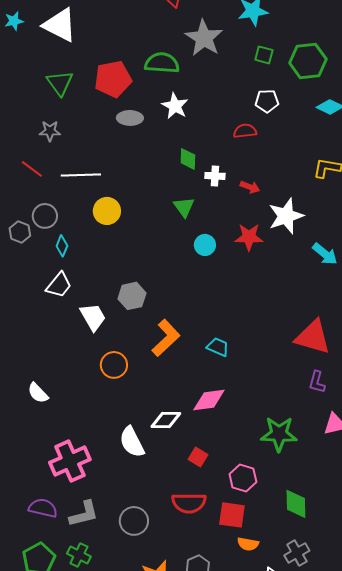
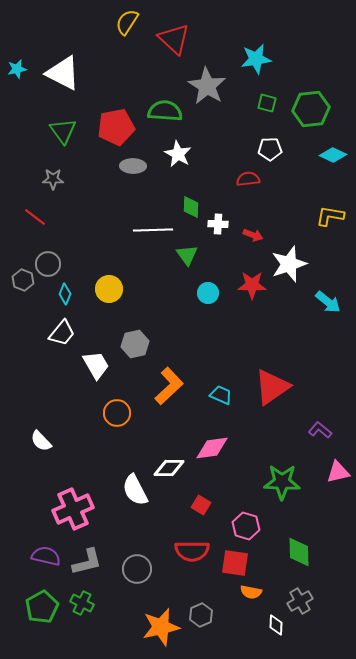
white line: (81, 175) -> (153, 230), moved
yellow circle: (107, 211) -> (109, 289), moved
red triangle: (313, 337) -> (272, 387), moved, turned -51
purple L-shape: (317, 382) -> (320, 430), turned 115

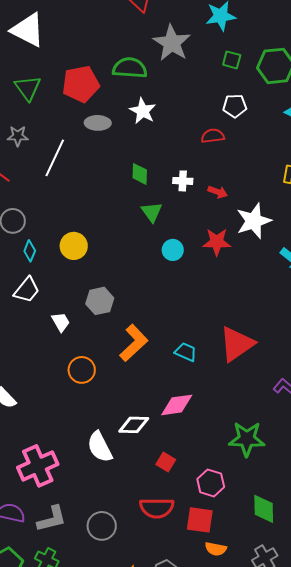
green diamond: (191, 207) -> (140, 174), moved
white line: (153, 230) -> (55, 158), moved, turned -63
white trapezoid: (96, 365) -> (61, 322), size x0.7

